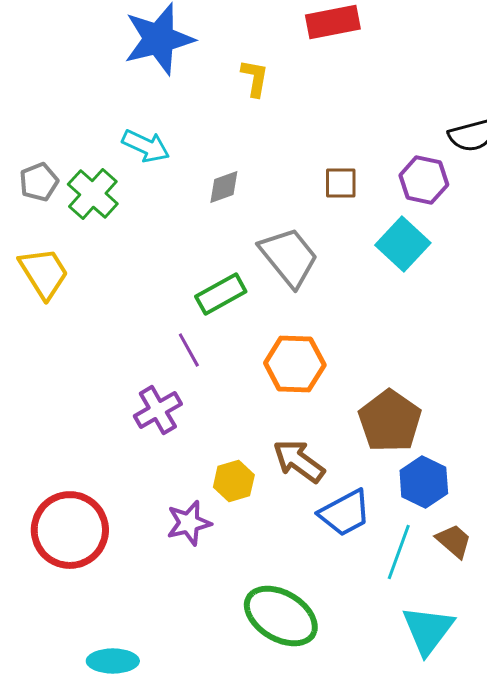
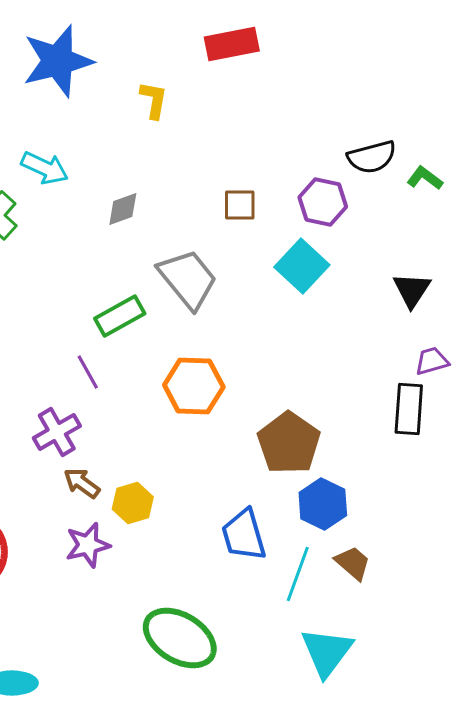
brown arrow: (299, 461) -> (82, 483), moved, size x0.7
blue trapezoid: (345, 513) -> (244, 535), turned 102

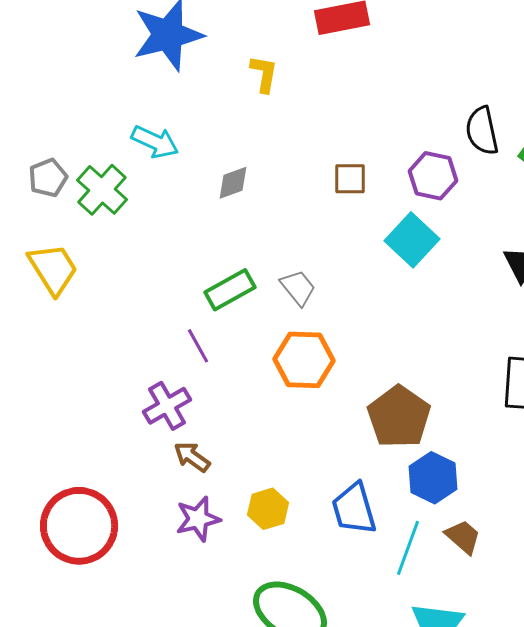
black semicircle: (372, 157) -> (482, 131), turned 93
gray trapezoid: (188, 279) -> (298, 288), moved, size x0.6
yellow hexagon: (133, 503) -> (268, 509), moved

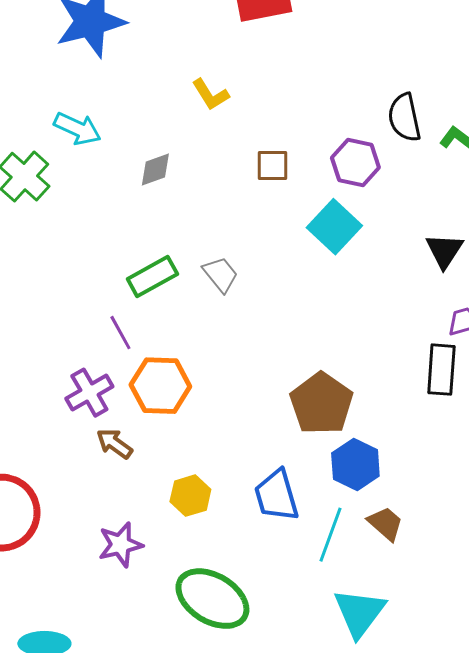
yellow L-shape: (264, 74) -> (210, 95), moved, turned 138
orange hexagon: (304, 360) -> (160, 386), moved
purple star: (198, 519) -> (120, 545), moved

